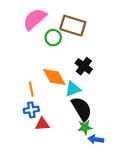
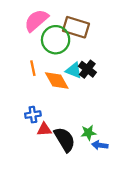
green circle: (53, 38) -> (56, 40), size x1.6
orange line: (31, 89) -> (33, 68), moved
cyan triangle: (73, 89) -> (74, 70), moved, turned 42
black semicircle: (82, 109) -> (65, 140), moved

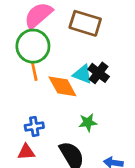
green circle: (56, 40) -> (33, 46), moved
red triangle: (44, 129) -> (26, 152), moved
green star: (88, 133) -> (88, 122), moved

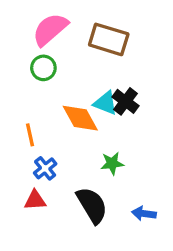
green circle: (33, 46) -> (43, 68), size x0.6
orange line: (34, 72) -> (30, 135), moved
blue cross: (34, 126) -> (45, 168), turned -30

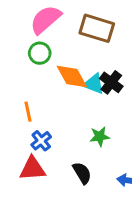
orange diamond: (80, 118) -> (72, 77), moved
red triangle: (35, 200) -> (32, 169), size x1.4
black semicircle: (92, 205) -> (82, 173), size x0.7

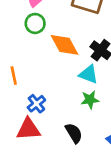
cyan triangle: (94, 84) -> (89, 74), moved
orange line: (28, 112) -> (14, 76), moved

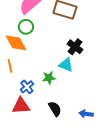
orange diamond: (65, 45) -> (16, 43), moved
green star: (90, 100) -> (49, 78), moved

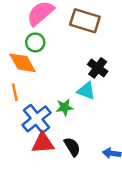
blue cross: (27, 87) -> (37, 119), size x1.6
red triangle: (21, 106) -> (43, 143), moved

